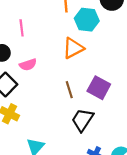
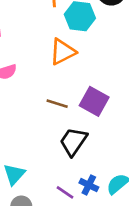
brown line: (69, 90) -> (57, 104), turned -56

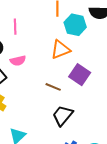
purple square: (94, 101) -> (80, 75), moved

